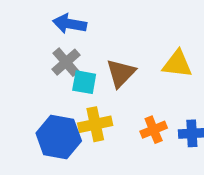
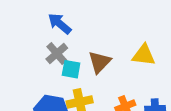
blue arrow: (70, 24) -> (60, 24), turned 30

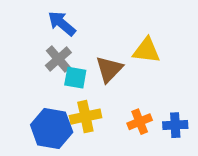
yellow triangle: (144, 55) -> (146, 51), moved

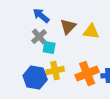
brown triangle: (109, 69) -> (68, 27), moved
orange cross: (140, 122) -> (87, 74), size x1.6

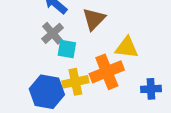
yellow triangle: (91, 32) -> (127, 48), moved
orange cross: (87, 74) -> (107, 72), moved

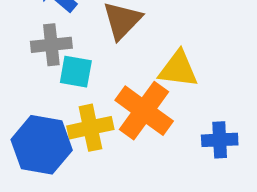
gray cross: (53, 33) -> (51, 45), turned 35
orange cross: (107, 72) -> (144, 111), turned -32

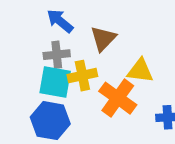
cyan square: (76, 72) -> (55, 82), moved, size x1.5
yellow cross: (90, 128) -> (82, 76), moved

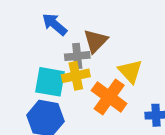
gray cross: (57, 55) -> (77, 56), moved
yellow triangle: (140, 71) -> (130, 71), turned 40

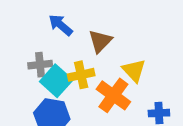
gray cross: (77, 56) -> (40, 65), moved
cyan square: (50, 82) -> (56, 81), turned 32

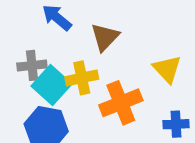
yellow triangle: (134, 70) -> (167, 69), moved
orange cross: (113, 95) -> (121, 103), turned 32

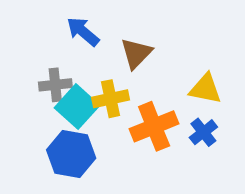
yellow triangle: (167, 69) -> (205, 89), turned -36
blue cross: (176, 124) -> (203, 132), moved, turned -35

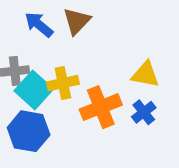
brown triangle: (136, 53) -> (77, 21), moved

